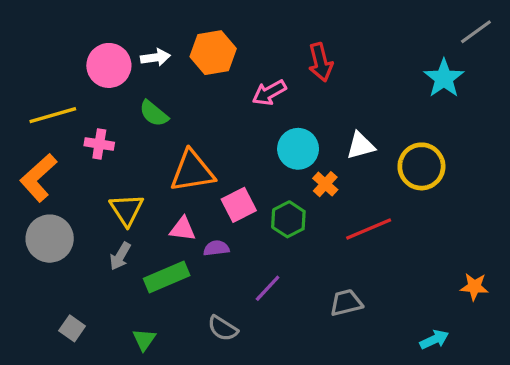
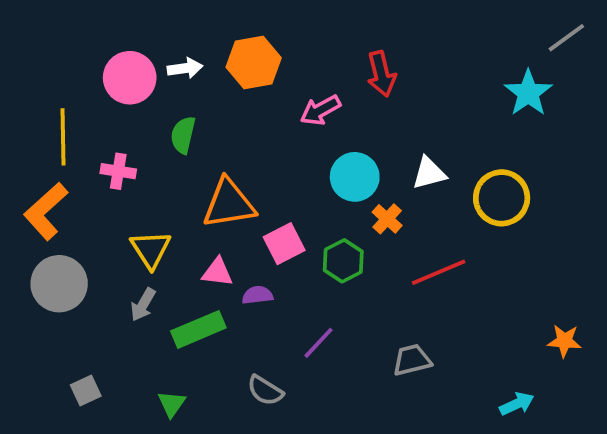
green semicircle: (154, 114) -> (183, 135), turned 64
yellow line: (53, 115) -> (63, 137), turned -75
gray square: (72, 328) -> (86, 390), turned 30

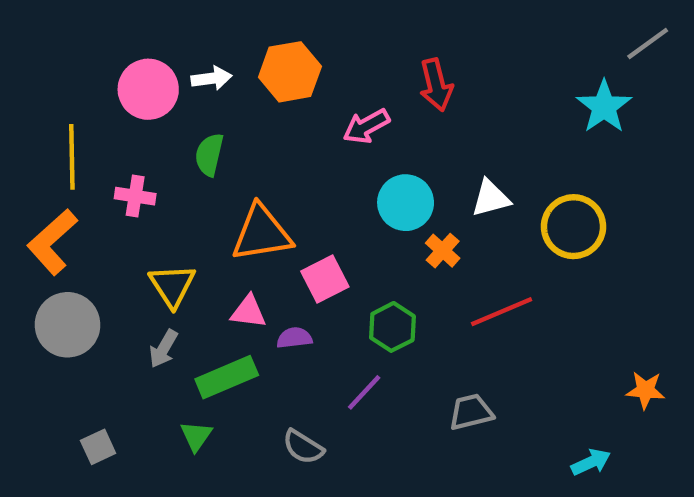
green hexagon: (343, 261) -> (392, 327), moved
green triangle: (172, 404) -> (196, 436), moved

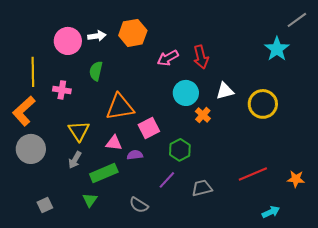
red arrow: (436, 85) -> (201, 57), moved
red line: (502, 312) -> (253, 174), moved
gray trapezoid: (471, 412) -> (202, 188), moved

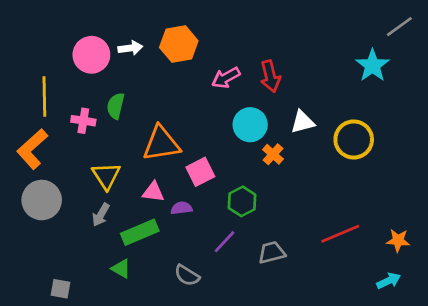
green semicircle: (96, 71) -> (116, 106), moved
green triangle: (90, 200) -> (121, 269), turned -35
gray square: (45, 205) -> (60, 289), moved, turned 35
cyan arrow: (271, 212) -> (389, 281), moved

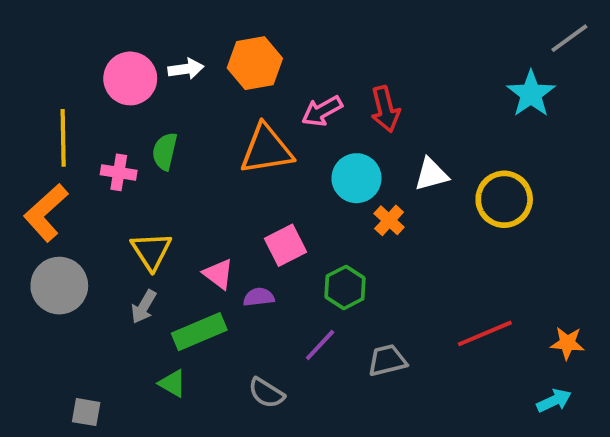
orange triangle: (161, 144) -> (266, 149), moved
pink triangle: (153, 192) -> (218, 274), turned 30

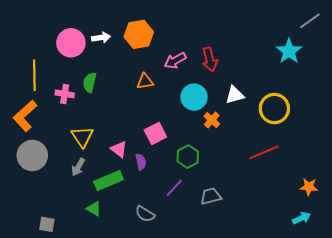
orange triangle: (266, 149) -> (145, 81), size x0.6
purple semicircle: (259, 297) -> (141, 162), turned 84
red line: (485, 333) -> (264, 152), moved

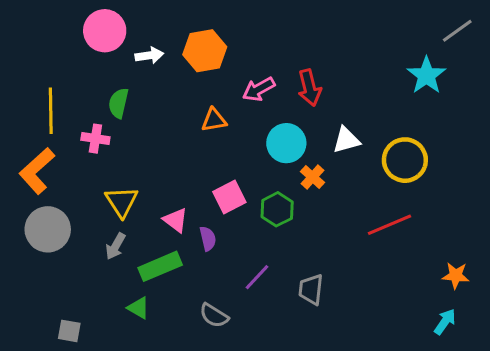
pink circle: (71, 43) -> (105, 31), moved
green semicircle: (90, 82) -> (119, 103), moved
green hexagon: (188, 157) -> (277, 209), moved
gray trapezoid: (211, 196) -> (311, 289), turned -70
cyan arrow: (302, 218) -> (445, 322), turned -30

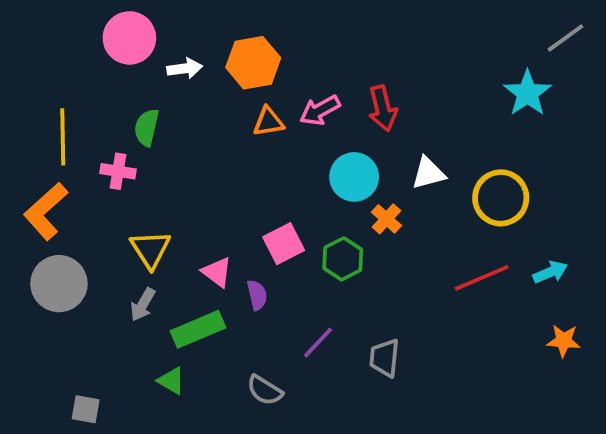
orange triangle: (214, 120) -> (268, 122), moved
cyan arrow: (445, 322) -> (550, 272), moved, turned 32

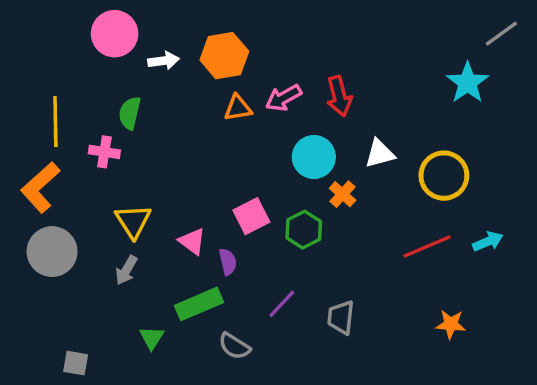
green rectangle: (198, 329) -> (199, 304), moved
orange star: (564, 341) -> (451, 324), moved
green triangle: (171, 381) -> (152, 338), turned 32

